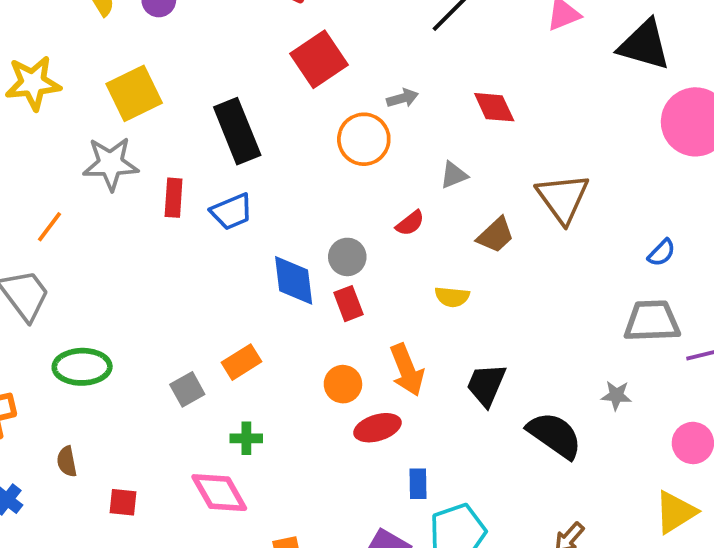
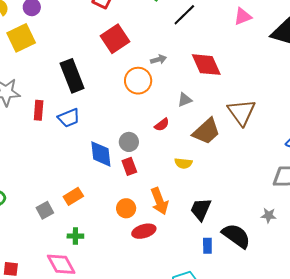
yellow square: (134, 93) -> (21, 38), moved
red diamond: (494, 107) -> (206, 65), size x1.4
brown trapezoid: (496, 235) -> (206, 131), size x1.4
blue rectangle: (418, 484) -> (207, 246), moved

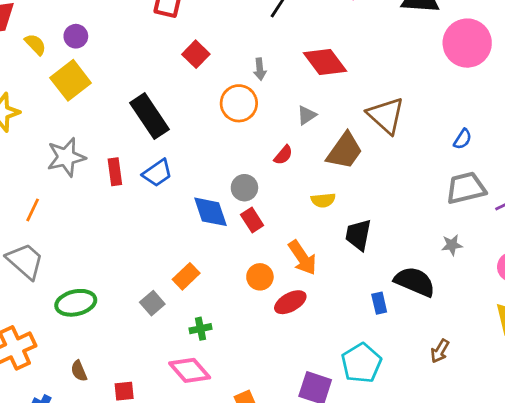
red square: (115, 39) -> (196, 54), size x0.7
gray arrow: (158, 59) -> (260, 69), turned 112
black trapezoid: (201, 209) -> (358, 235), moved

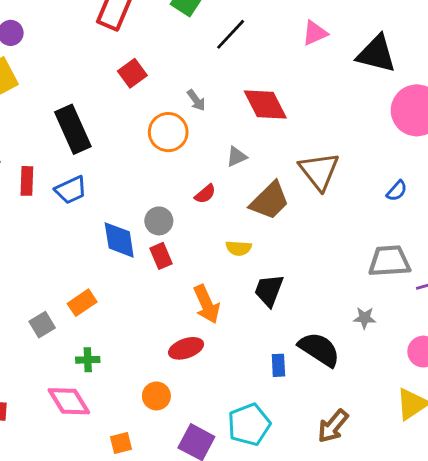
gray arrow: (260, 69) -> (196, 100), turned -40
blue semicircle: (463, 139) -> (397, 191), moved
orange circle: (260, 277) -> (156, 396), moved
brown arrow: (440, 351) -> (333, 426), size x1.4

